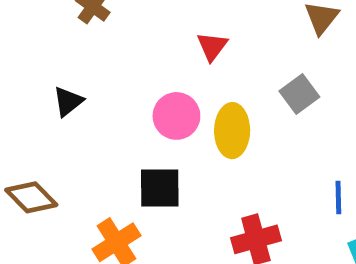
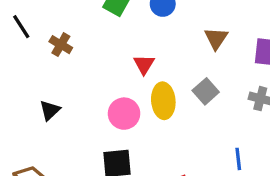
yellow ellipse: (232, 131) -> (163, 101), moved

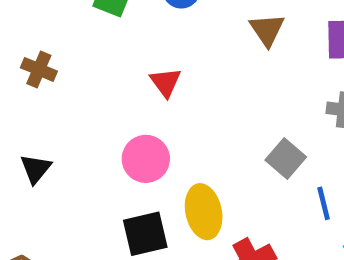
gray square: (206, 91) -> (286, 158), moved
yellow ellipse: (163, 101) -> (204, 212), moved

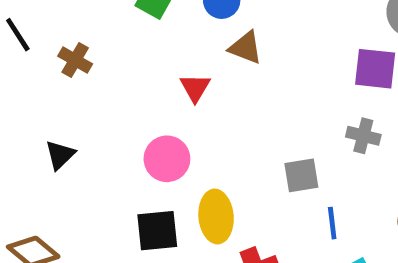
brown triangle: (267, 30) -> (246, 48), moved, turned -42
gray square: (286, 158) -> (301, 175), turned 33

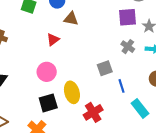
red triangle: (195, 88) -> (53, 40), turned 32
gray cross: (363, 136) -> (128, 47), turned 32

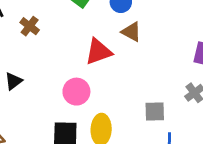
red triangle: (53, 40) -> (99, 52), size x1.5

